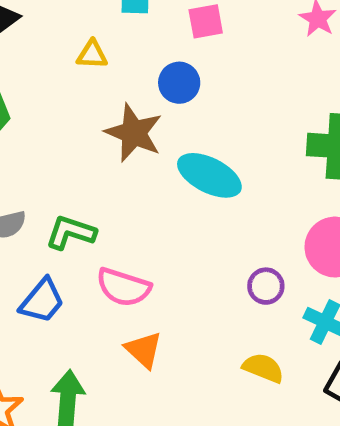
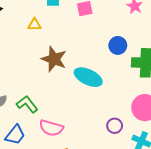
blue circle: (179, 83) -> (118, 45), moved
green L-shape: (71, 232) -> (27, 104), turned 35

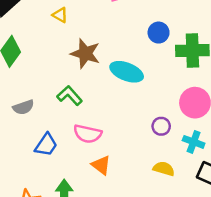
yellow triangle: (35, 25) -> (60, 15), turned 32
green L-shape: (27, 104) -> (70, 96), moved

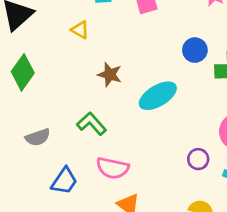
brown star: (85, 53) -> (110, 75), size x0.7
cyan ellipse: (127, 72) -> (158, 96), turned -52

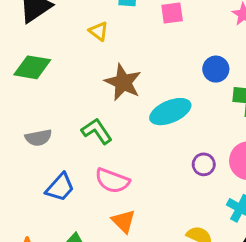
green diamond: (23, 72) -> (32, 67), turned 56
brown star: (110, 75) -> (123, 82), size x1.4
purple circle: (198, 159) -> (204, 164), moved

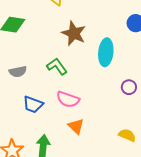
cyan ellipse: (170, 112) -> (106, 52), turned -60
blue trapezoid: (60, 187) -> (33, 105), turned 70

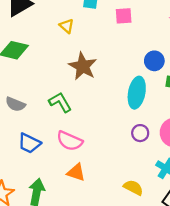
cyan ellipse: (106, 52) -> (137, 93), moved
gray semicircle: (18, 72) -> (15, 104), turned 30
orange triangle: (76, 126) -> (76, 172), turned -30

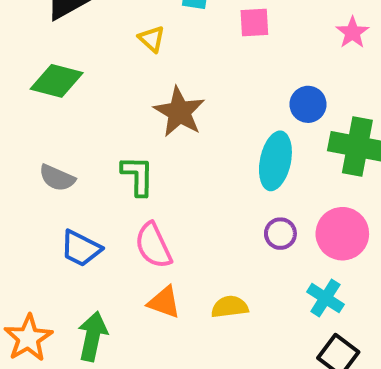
green L-shape: (60, 102) -> (138, 176), turned 30
pink semicircle: (70, 141) -> (153, 245), turned 40
yellow semicircle: (133, 188) -> (230, 307), moved, turned -36

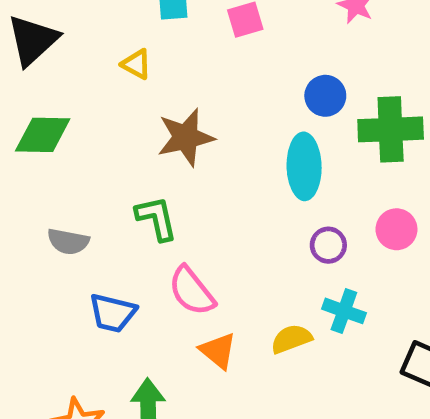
brown star: (179, 112) -> (186, 137), turned -30
pink circle: (342, 234) -> (396, 229), size x0.7
cyan cross: (325, 298) -> (344, 311), moved
orange triangle: (164, 302) -> (218, 351), turned 33

